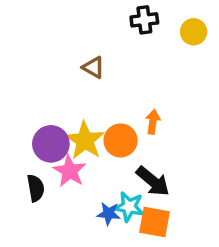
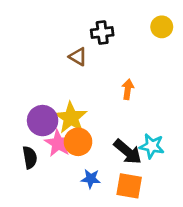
black cross: (144, 20) -> (102, 33), moved
orange arrow: (153, 122) -> (128, 89), moved
orange circle: (121, 140) -> (78, 142), moved
cyan star: (129, 207) -> (152, 146), moved

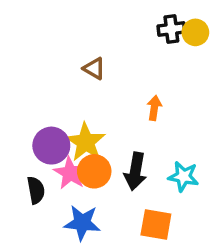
black cross: (102, 33) -> (171, 29), moved
black arrow: (128, 152) -> (135, 171), moved, turned 60
blue star: (91, 179) -> (82, 223), moved, size x1.5

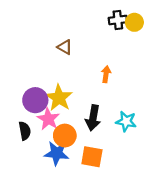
orange circle: (94, 171) -> (65, 136), moved
orange square: (156, 224) -> (92, 157), moved

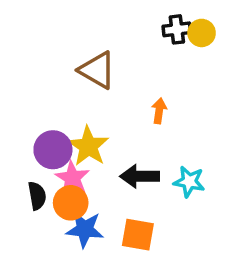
brown triangle: (65, 47) -> (97, 70), size x1.6
black arrow: (93, 118) -> (140, 176), turned 80
orange circle: (65, 136) -> (71, 203), moved

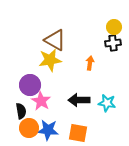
black cross: (177, 29) -> (113, 43), moved
yellow circle: (202, 33) -> (114, 27), moved
yellow star: (88, 146) -> (50, 60), moved, turned 30
orange circle: (71, 203) -> (29, 128), moved

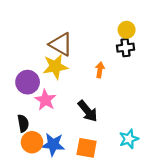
purple circle: (30, 85) -> (28, 82), moved
black arrow: (79, 100) -> (88, 111), turned -130
pink star: (41, 101) -> (45, 100), moved
cyan star: (107, 103) -> (129, 139), moved, turned -30

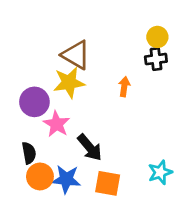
black arrow: (88, 111) -> (90, 147), moved

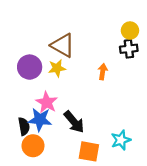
yellow star: (69, 83) -> (57, 68), size x0.7
purple circle: (34, 102) -> (30, 67), moved
cyan star: (160, 172) -> (121, 140), moved
blue star: (66, 179) -> (40, 120), moved

